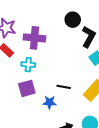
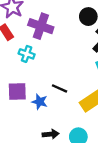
purple square: (27, 88) -> (17, 91), moved

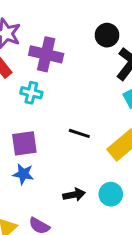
blue star: (40, 102) -> (23, 174), moved

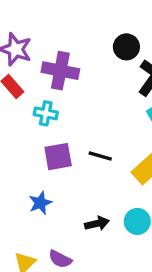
purple square: (24, 143) -> (58, 157), moved
blue star: (23, 174) -> (40, 203), turned -30

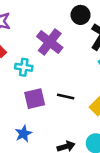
purple cross: (60, 71) -> (50, 42), moved, turned 30

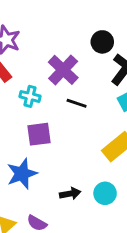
black line: (66, 97) -> (77, 103), moved
blue star: (23, 134) -> (22, 174), size x1.5

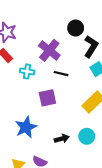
purple square: (39, 134) -> (47, 98), moved

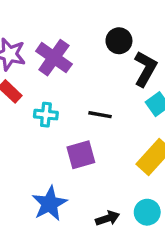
purple cross: (49, 50) -> (54, 58), moved

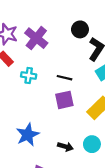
purple square: (81, 155) -> (64, 100), moved
black arrow: (108, 218) -> (65, 147), turned 32

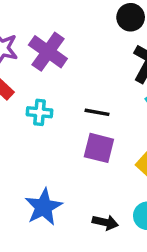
black circle: (80, 29) -> (131, 17), moved
purple square: (64, 100) -> (99, 148), turned 30

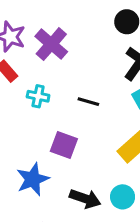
purple square: (99, 148) -> (64, 145), moved
black arrow: (105, 222) -> (85, 199), size x1.4

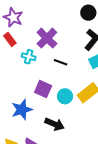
purple cross: (51, 44) -> (47, 38), moved
cyan circle: (123, 197) -> (65, 96), moved

